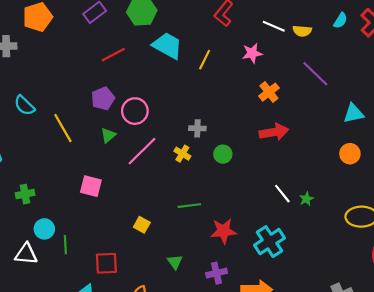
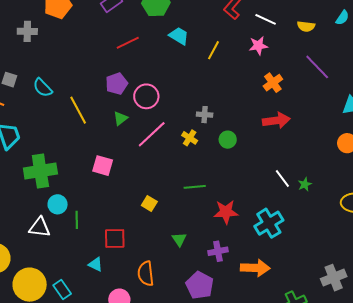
white line: (274, 26) -> (266, 19), moved
cyan trapezoid: (167, 46) -> (179, 36), size x0.7
green cross: (25, 194) -> (40, 171), size x1.8

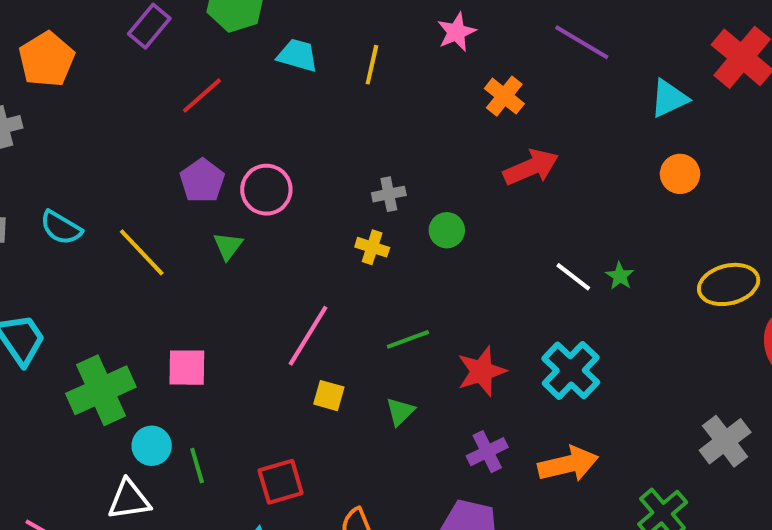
pink line: (152, 134) -> (308, 336), moved
pink square: (103, 166) -> (187, 368), moved
green triangle: (179, 239) -> (400, 412), moved, turned 35

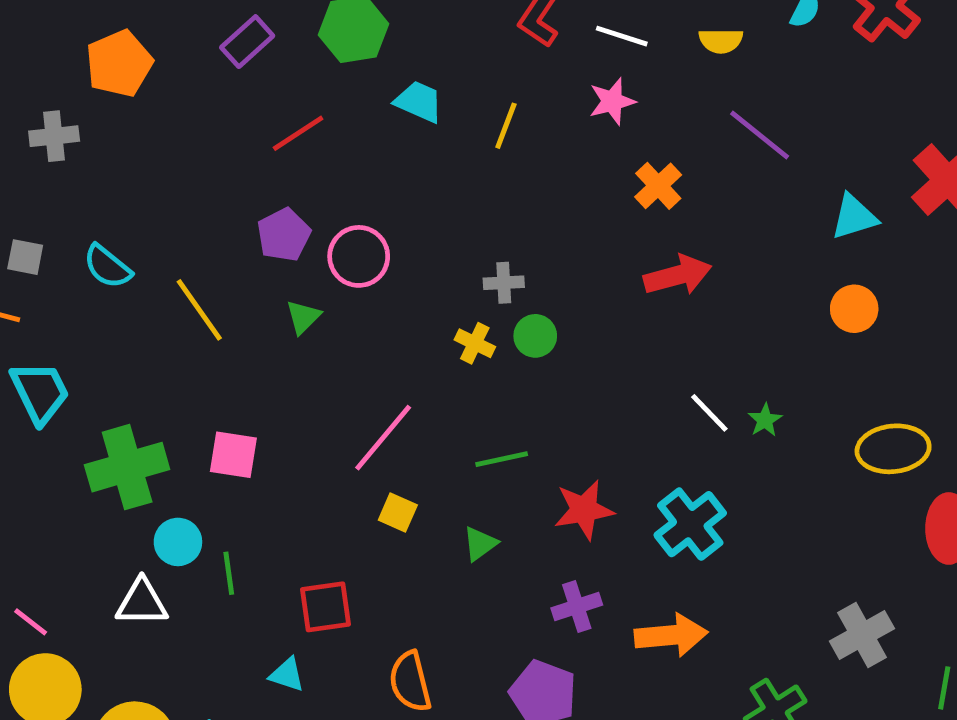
green circle: (447, 230) -> (535, 336), moved

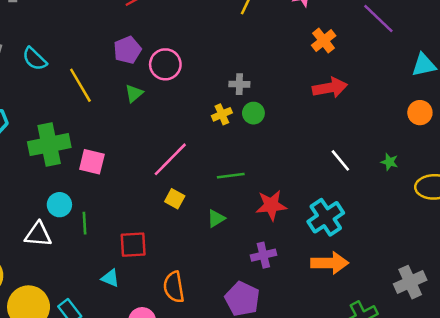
yellow cross: (475, 343) -> (222, 114), turned 36
green star: (765, 420) -> (389, 162), moved, turned -30
green cross: (127, 467) -> (49, 145), moved
orange arrow: (671, 635) -> (330, 263), moved

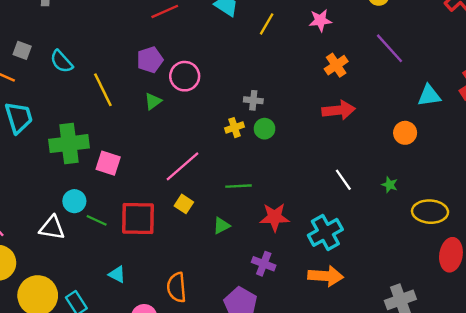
orange circle: (420, 113) -> (405, 133), moved
green line: (84, 223) -> (97, 220), turned -66
red square: (133, 245) -> (138, 218), moved, size x1.4
purple cross: (263, 255) -> (264, 264), turned 30

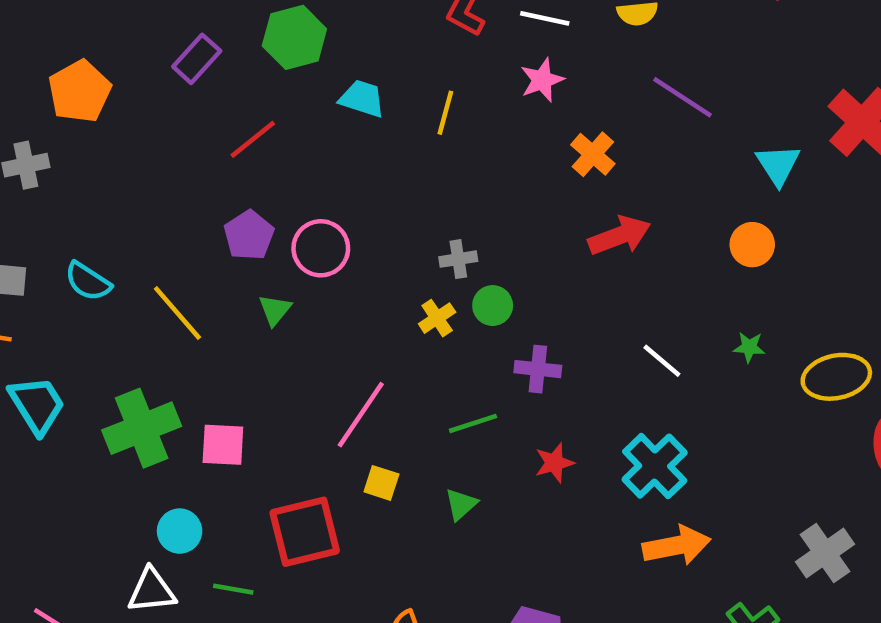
cyan triangle: (429, 96) -> (778, 165), turned -40
red star: (275, 217) -> (554, 463), size x0.7
green line: (97, 220) -> (233, 589), moved
purple cross: (264, 264) -> (538, 369), moved

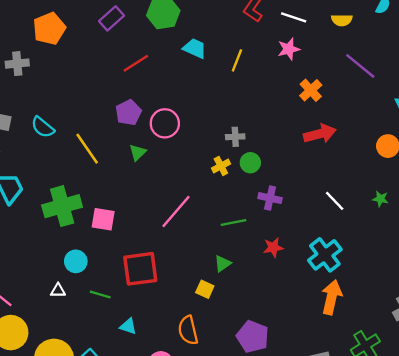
yellow square: (381, 483) -> (205, 289), moved
orange arrow: (677, 546) -> (332, 297), turned -72
white triangle: (152, 591) -> (58, 291), size x0.6

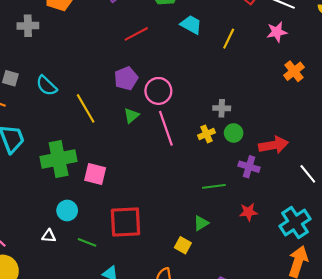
red arrow: (320, 134) -> (274, 145), moved
pink line: (176, 212) -> (166, 128), moved, turned -64

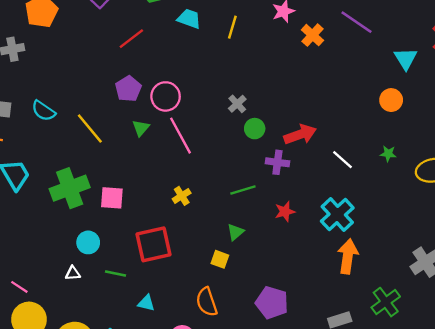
orange cross: (294, 71) -> (312, 35), moved
gray cross: (222, 108) -> (237, 104), turned -35
yellow cross: (207, 134) -> (182, 196), moved

